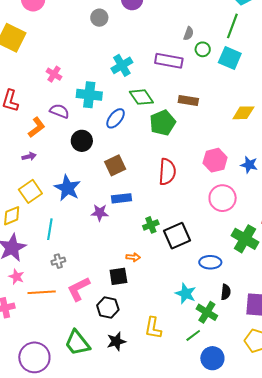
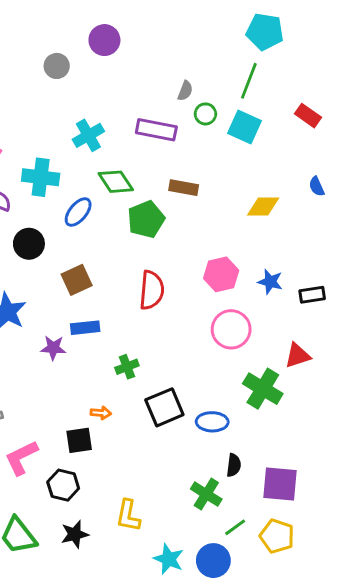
black square: (177, 236) -> (164, 407), moved
cyan star: (186, 294) -> (169, 559), moved
green line: (193, 335) -> (235, 527), moved

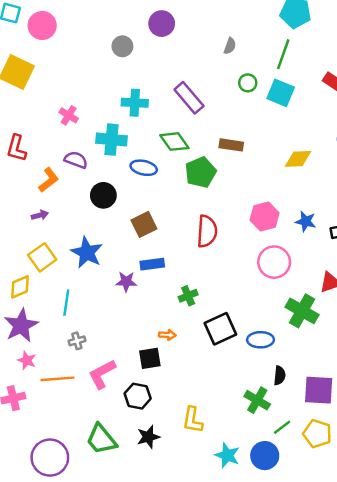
gray semicircle: (185, 91) -> (230, 46), moved
purple rectangle: (156, 130) -> (189, 98), moved, turned 40
cyan cross: (88, 135) -> (135, 103), moved, turned 35
blue ellipse: (78, 212) -> (144, 168), turned 65

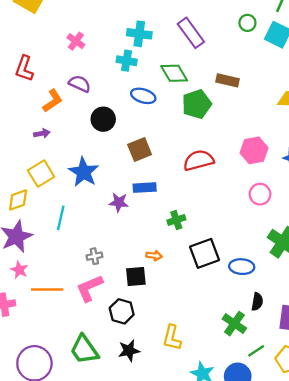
cyan cross: (112, 140) -> (127, 61), moved, size x0.7
red semicircle: (207, 231) -> (199, 160), turned -112
pink circle: (274, 262) -> (260, 194), size x0.7
gray cross: (77, 341) -> (94, 256), moved

